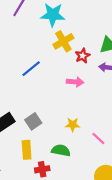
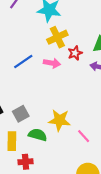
pink arrow: (75, 82) -> (52, 63), moved
yellow star: (73, 125) -> (59, 120), size x1.5
green semicircle: (61, 150) -> (38, 135), moved

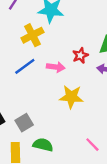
yellow cross: (57, 37) -> (32, 35), moved
yellow star: (59, 120) -> (71, 97), moved

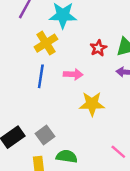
red star: (80, 55) -> (98, 48), moved
blue line: (25, 66) -> (41, 76), turned -40

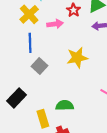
pink arrow: (73, 74) -> (55, 24), moved
gray square: (45, 135) -> (40, 66), moved

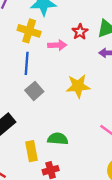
yellow cross: (29, 14) -> (29, 31), turned -36

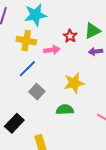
blue line: (27, 63) -> (27, 69), turned 48
green semicircle: (58, 139) -> (65, 110), moved

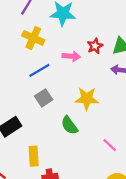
yellow cross: (26, 41) -> (33, 38), moved
green semicircle: (65, 110) -> (69, 125), turned -138

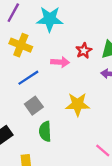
green semicircle: (69, 125) -> (45, 131), moved, turned 36

